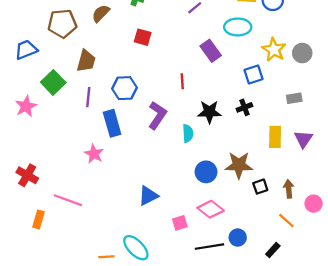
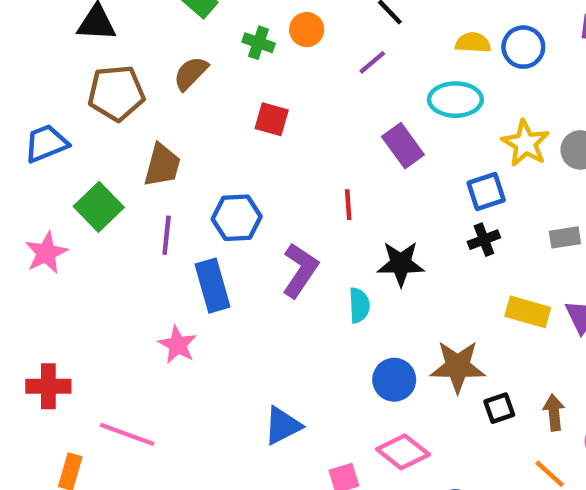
black cross: (244, 107) -> (484, 240), moved
yellow rectangle: (275, 137) -> (528, 312), turned -75
red cross: (27, 175) -> (48, 386), turned -30

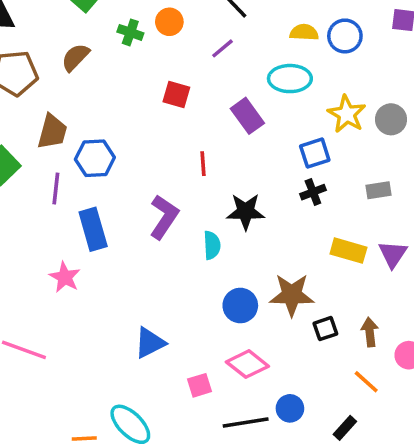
red square: (272, 119) -> (176, 95), moved
blue hexagon: (237, 218) -> (95, 158), moved

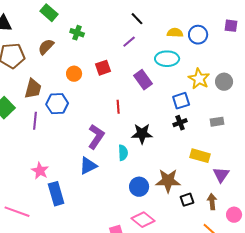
orange circle: (169, 22) -> (74, 74), moved
red square: (176, 95) -> (103, 68), turned -35
blue rectangle: (93, 229) -> (56, 194), moved
purple triangle: (393, 254) -> (221, 175), moved
blue triangle: (150, 343) -> (88, 166), moved

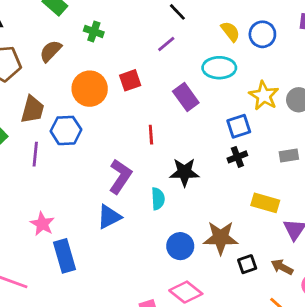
yellow semicircle: (175, 33) -> (230, 31), turned 49
orange circle: (74, 74) -> (90, 89), size x1.6
brown arrow: (212, 202) -> (282, 267), turned -56

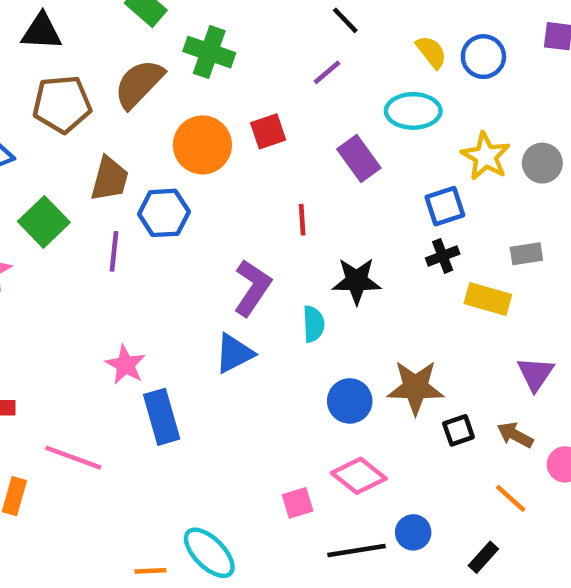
green cross: (94, 31) -> (209, 52), size x1.5
brown semicircle: (51, 51) -> (139, 84), size x1.4
yellow rectangle: (265, 203) -> (488, 299), moved

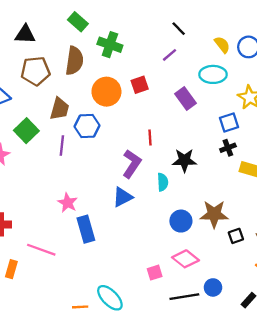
brown semicircle: (139, 84) -> (74, 61), turned 144
red line: (302, 220) -> (150, 137), moved

